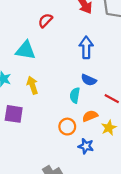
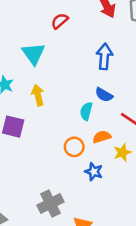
cyan triangle: (25, 50) -> (33, 54), turned 40

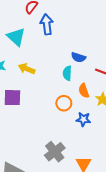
blue arrow: (104, 57) -> (47, 24), moved
yellow arrow: (38, 95) -> (27, 69), turned -42
orange semicircle: (102, 137) -> (84, 91), turned -80

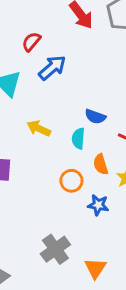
blue arrow: (47, 24) -> (52, 68), turned 54
yellow arrow: (27, 69) -> (39, 128), moved

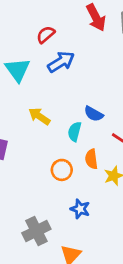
blue star: (98, 205) -> (80, 209), moved

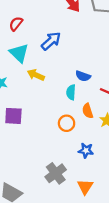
red semicircle: (46, 35) -> (16, 24), moved
yellow arrow: (39, 116) -> (36, 75), moved

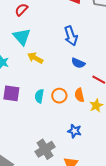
blue arrow: (51, 41) -> (71, 36), moved, turned 108
cyan semicircle: (71, 92) -> (39, 96), moved
orange circle: (67, 123) -> (59, 96), moved

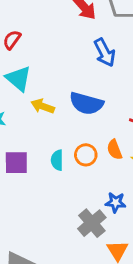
blue arrow: (71, 36) -> (105, 53), moved
blue semicircle: (78, 63) -> (86, 103), moved, size x1.6
gray cross: (45, 149) -> (92, 223), moved

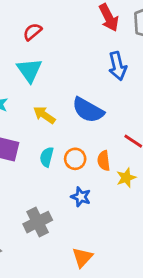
yellow arrow: (43, 106) -> (44, 115), moved
blue star: (116, 202) -> (81, 197), moved
gray cross: (92, 223) -> (38, 222), moved

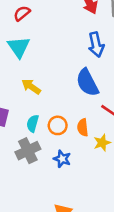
blue semicircle: (88, 110) -> (87, 83), moved, turned 32
gray cross: (38, 222) -> (28, 151), moved

